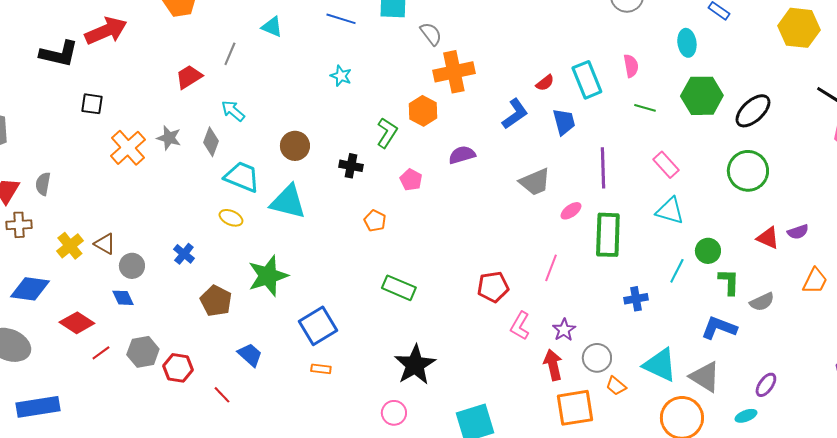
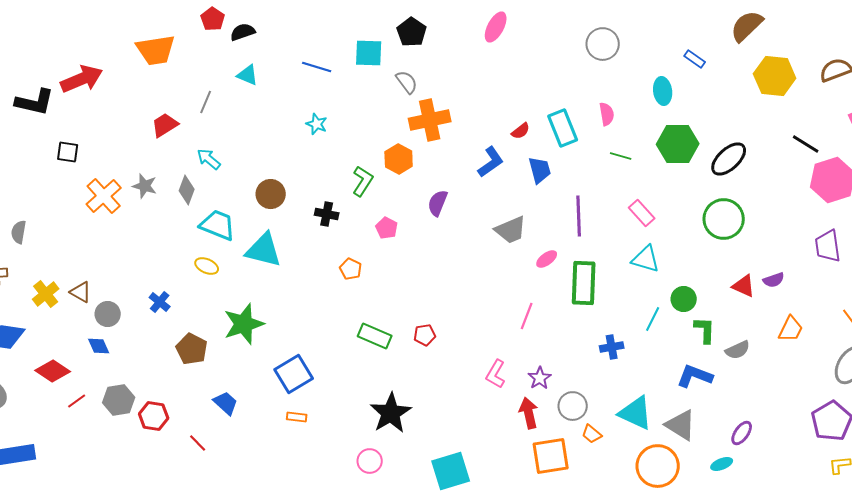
purple semicircle: (462, 155) -> (438, 203), turned -52
red pentagon: (493, 287) -> (425, 335), moved, size x0.7

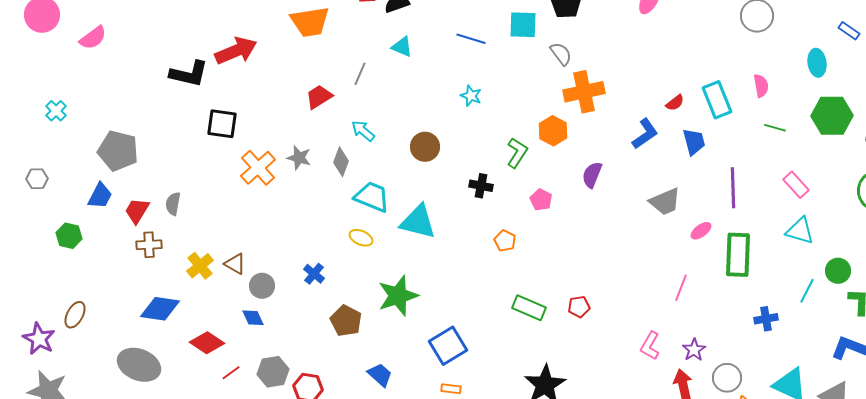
black square: (68, 152) -> (222, 124), size x1.4
brown circle: (271, 194) -> (425, 147), moved

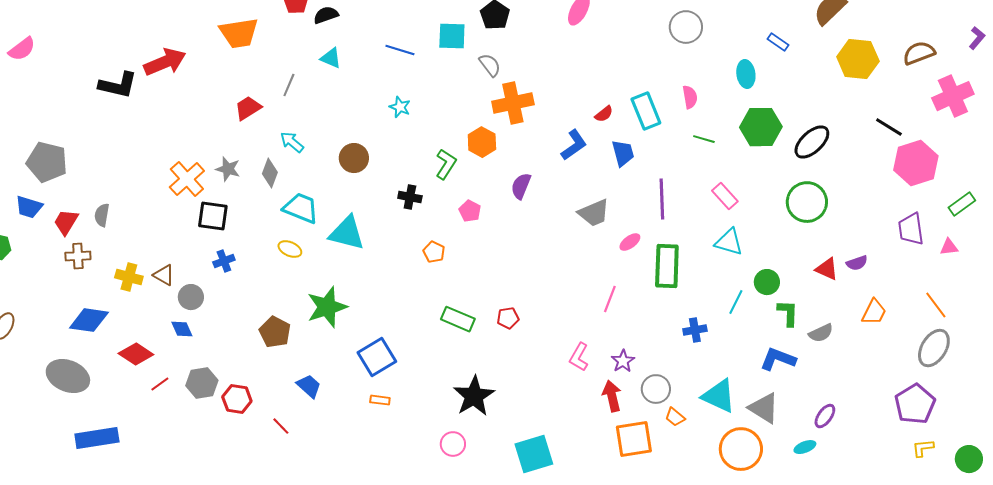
black square: (222, 124) -> (213, 216), moved
blue trapezoid: (100, 196) -> (29, 207), turned 80
yellow cross: (200, 266) -> (129, 277), turned -36
blue cross: (314, 274) -> (224, 261), moved, turned 30

